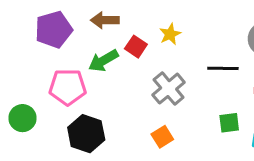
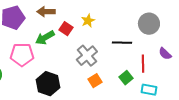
green square: (229, 123) -> (126, 78), turned -32
black hexagon: (86, 134) -> (48, 84), moved
orange square: (162, 137) -> (95, 81), moved

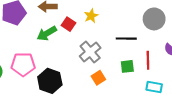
pink pentagon: (22, 55) -> (23, 64), moved
green square: (126, 78) -> (127, 66), moved, turned 32

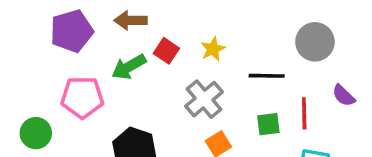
yellow star: (91, 16) -> (213, 49), moved
pink pentagon: (23, 64) -> (82, 97), moved

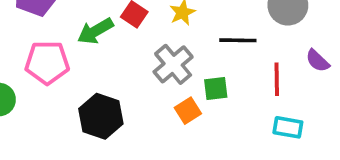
green square: (268, 124) -> (216, 88), moved

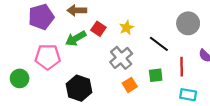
black line: (238, 40) -> (159, 44), turned 36
green square: (216, 88) -> (156, 75), moved

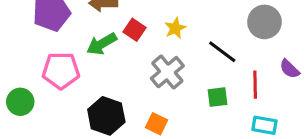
orange square: (130, 85) -> (156, 124), moved, turned -32

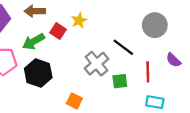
yellow star: (175, 28) -> (79, 20), moved
gray cross: (167, 72) -> (96, 64), moved
black hexagon: (106, 116) -> (38, 73), moved

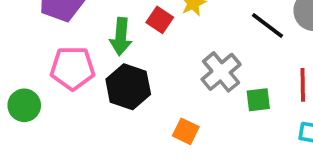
green arrow: (34, 41) -> (121, 37), turned -55
black line: (123, 47) -> (267, 25), moved

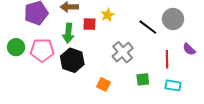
red square: (160, 20) -> (89, 24), turned -32
green square: (258, 100) -> (143, 79), moved
green circle: (24, 105) -> (16, 47), moved

